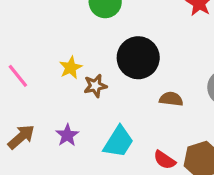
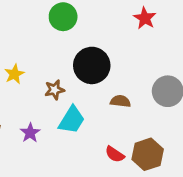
yellow star: (71, 68) -> (14, 74), moved
cyan trapezoid: (118, 142) -> (72, 120), moved

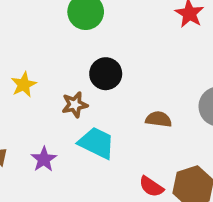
black circle: (92, 65) -> (106, 74), moved, size x0.7
cyan trapezoid: (72, 120) -> (97, 143), turned -96

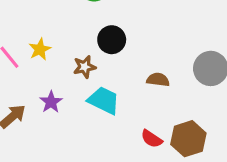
purple star: (44, 159) -> (51, 102), moved

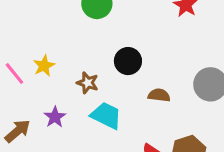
black circle: (112, 40) -> (128, 61), moved
brown star: (85, 67) -> (88, 83), turned 30

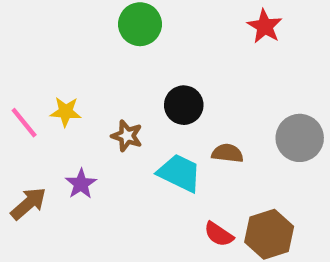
yellow star: (44, 66) -> (66, 112), turned 30
cyan trapezoid: (106, 115) -> (179, 173), moved

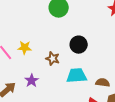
brown semicircle: (227, 153) -> (103, 83), moved
cyan trapezoid: (179, 173) -> (77, 76), turned -30

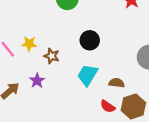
brown star: (53, 59) -> (52, 56), moved
cyan trapezoid: (77, 76) -> (87, 75), turned -55

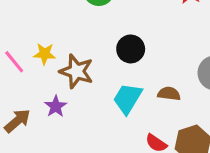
brown star: (52, 56) -> (76, 71), size x1.5
brown semicircle: (117, 83) -> (169, 94), moved

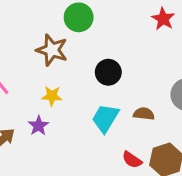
yellow star: (45, 54) -> (52, 96), moved
brown star: (76, 71) -> (52, 50), moved

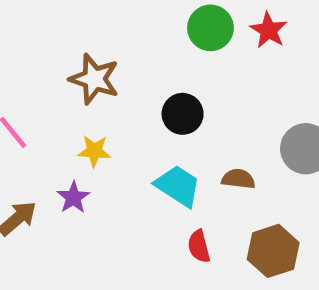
green circle: (79, 17) -> (210, 28), moved
cyan trapezoid: (105, 118) -> (178, 186), turned 92
red semicircle: (132, 160) -> (199, 246), moved, turned 42

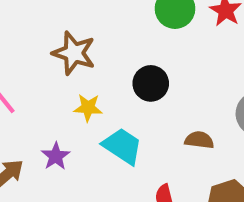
yellow star: (94, 151) -> (88, 108), moved
cyan trapezoid: (178, 186) -> (122, 146), moved

